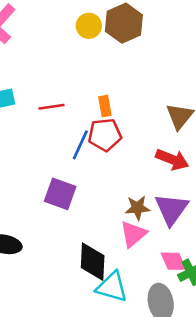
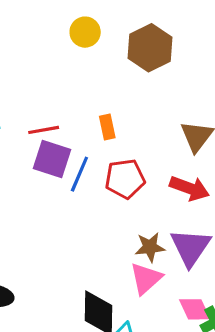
brown hexagon: (124, 23) -> (150, 48), moved
red pentagon: (105, 135) -> (125, 179), moved
purple square: (60, 194) -> (52, 159), moved

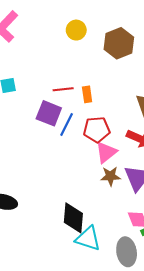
red line: (44, 130) -> (63, 89), moved
pink triangle: (146, 279) -> (106, 152), moved

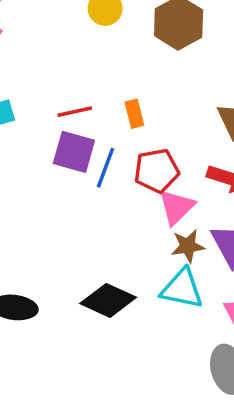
red line: (63, 89) -> (75, 112), moved
black diamond: (73, 218) -> (108, 300), moved, turned -64
cyan triangle: (88, 239) -> (182, 289), moved

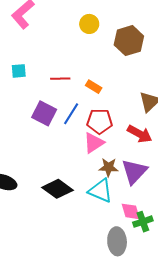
orange rectangle: (134, 114) -> (94, 87), turned -56
purple square: (74, 152) -> (44, 113), moved
pink triangle: (176, 207) -> (94, 143), moved

